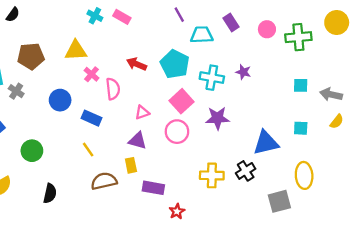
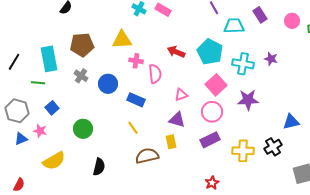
pink cross: (92, 74) -> (136, 61), turned -32
gray cross: (16, 91) -> (81, 76), moved
blue triangle: (266, 143) -> (291, 122), size x0.7
purple rectangle: (153, 188) -> (210, 140), moved, turned -36

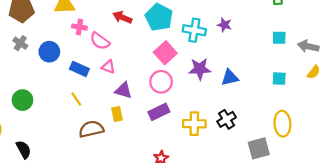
pink semicircle: (155, 74) -> (100, 41), turned 132
pink triangle: (181, 95) -> (108, 67), moved, turned 40
blue triangle: (291, 122) -> (230, 77), moved
black semicircle: (99, 167) -> (24, 149), moved, turned -42

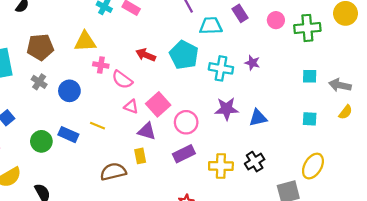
pink square: (165, 53) -> (158, 104), moved
blue rectangle: (79, 69) -> (68, 135), moved
yellow line: (76, 99) -> (97, 126), moved, turned -32
yellow ellipse: (282, 124) -> (313, 166), turned 35

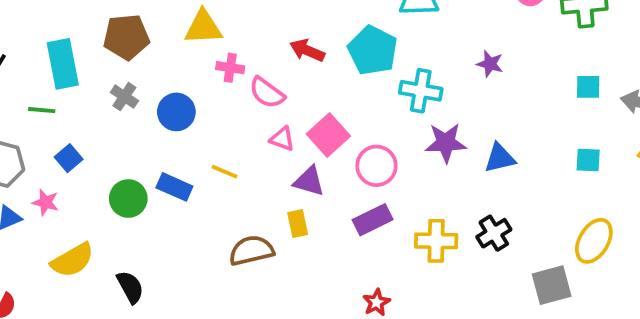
cyan cross: (221, 68) -> (421, 91), moved

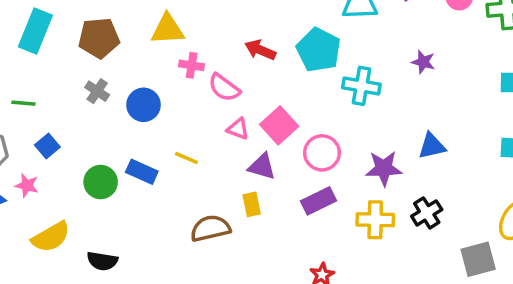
cyan rectangle: (63, 64) -> (35, 31), moved, turned 33
purple star: (446, 143) -> (384, 168), moved
black semicircle: (130, 287) -> (102, 261), turned 128

